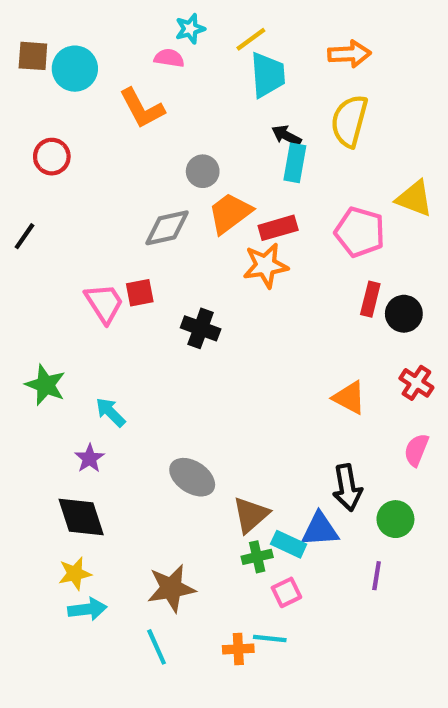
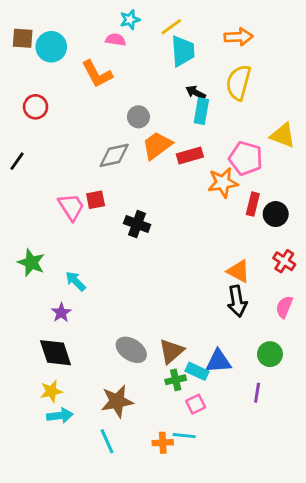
orange star: (266, 266) -> (223, 183), moved
gray ellipse: (192, 477) -> (131, 350), moved
black arrow: (347, 488) -> (237, 301), moved

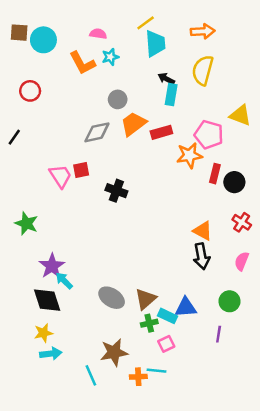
cyan star: (130, 20) -> (110, 57), moved
cyan arrow: (76, 281) -> (64, 281), moved
purple star: (61, 313) -> (52, 266), size x1.5
brown star: (117, 401) -> (114, 352), moved

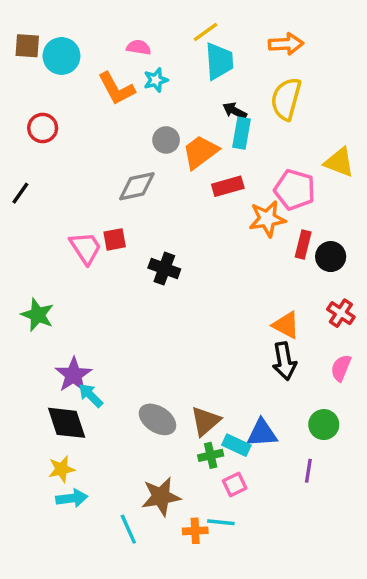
orange trapezoid: (133, 124) -> (200, 152), moved

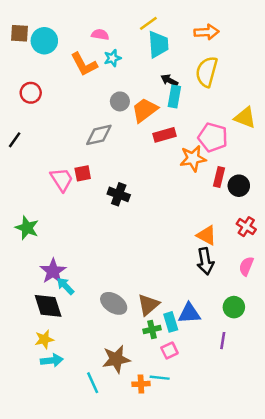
cyan rectangle: (236, 445) -> (171, 322), turned 48

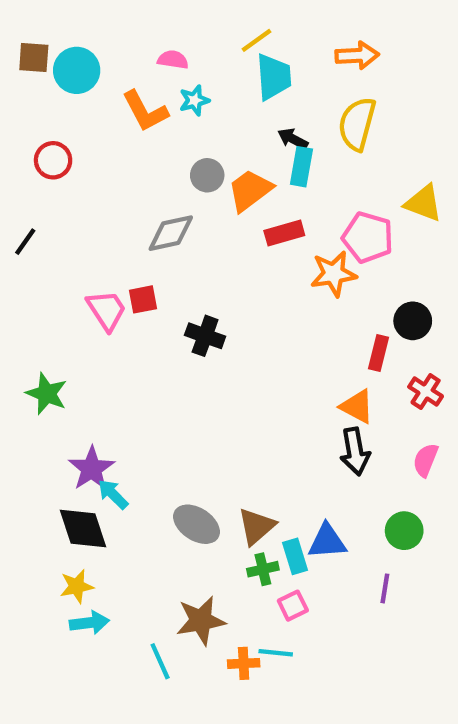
red rectangle: (219, 177) -> (378, 353), moved

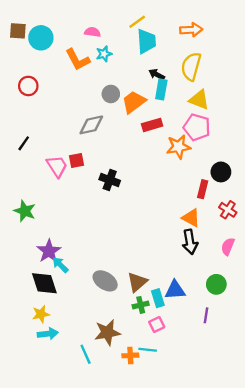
yellow triangle: (423, 203) -> (199, 100), moved
black line: (25, 242) -> (24, 143), moved

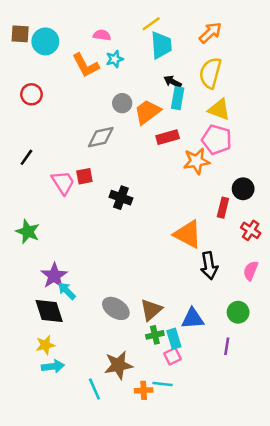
orange arrow: (191, 30) -> (210, 33), turned -40
orange triangle: (191, 218) -> (188, 234), moved, size x1.4
cyan rectangle: (158, 298) -> (174, 339), moved

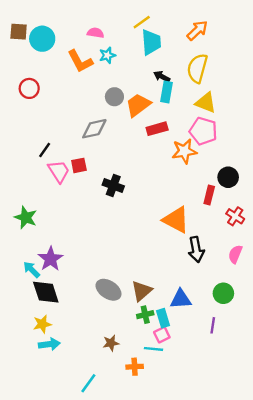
black line: (26, 157) -> (45, 150), moved
cyan arrow: (67, 291) -> (32, 270), moved
brown star: (118, 365) -> (111, 343), size x0.6
cyan line: (162, 384) -> (154, 349), moved
cyan line: (94, 389) -> (88, 383), moved, turned 60

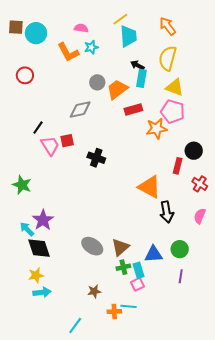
orange arrow: (197, 30) -> (168, 26), turned -84
green circle: (223, 293) -> (180, 249), moved
cyan line: (154, 349) -> (128, 306), moved

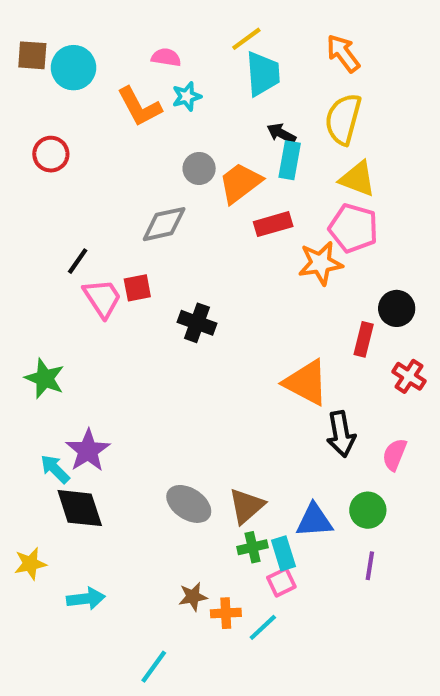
pink semicircle: (200, 216) -> (395, 455), moved
yellow star: (36, 275) -> (30, 564), moved
cyan line: (128, 306) -> (263, 627), turned -49
orange cross: (114, 311) -> (226, 613), moved

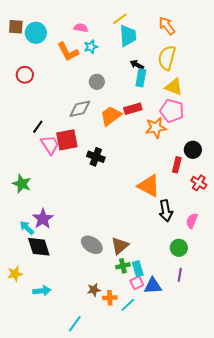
orange trapezoid: (240, 183) -> (111, 116), moved
red square: (137, 288) -> (67, 140), size x1.6
blue triangle: (314, 520) -> (153, 286), moved

